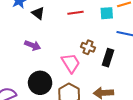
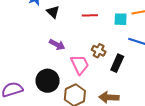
purple arrow: (33, 45) -> (57, 45), moved

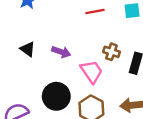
black triangle: (53, 12) -> (28, 49), moved

